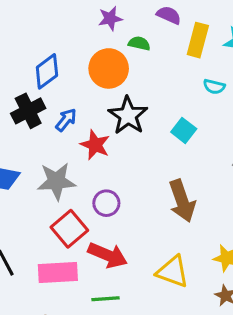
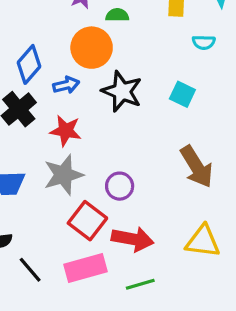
blue arrow: (66, 120) -> (66, 85), moved, turned 50
red star: (95, 145) -> (66, 131), moved

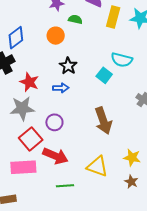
cyan semicircle: (204, 42) -> (122, 60), moved, size x1.5
orange circle: (92, 48) -> (56, 36), size x0.7
blue arrow: (66, 85) -> (61, 88), moved
black star: (122, 91) -> (68, 66), size x0.7
green line: (140, 284) -> (65, 186), moved

